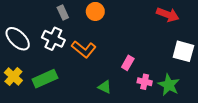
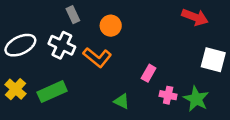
orange circle: (95, 11) -> (111, 26), moved
white ellipse: (18, 39) -> (20, 45), turned -70

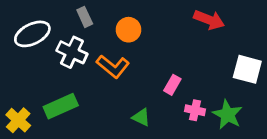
red arrow: (195, 17) -> (209, 20), moved
white ellipse: (20, 45) -> (32, 34), moved
yellow cross: (16, 89) -> (18, 120), moved

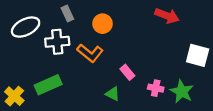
white cross: (72, 52) -> (57, 42), turned -30
pink rectangle: (172, 85) -> (127, 72), moved, turned -70

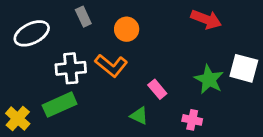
white cross: (57, 42) -> (71, 68), moved
pink cross: (156, 88) -> (192, 120), moved
green star: (182, 92) -> (209, 79), moved

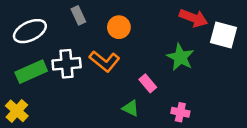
white square: (244, 68) -> (224, 35), moved
green star: (209, 79) -> (180, 57), moved
green rectangle: (60, 105) -> (31, 72), moved

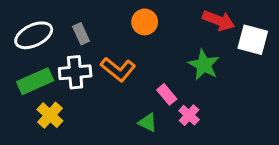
gray rectangle: (78, 15) -> (81, 34), moved
orange circle: (119, 27) -> (145, 22), moved
yellow cross: (17, 111) -> (50, 115), moved
pink cross: (180, 112) -> (189, 115), moved, turned 30

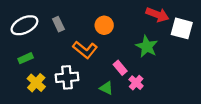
orange circle: (145, 22) -> (104, 25), moved
white cross: (75, 72) -> (67, 77), moved
green rectangle: (35, 81) -> (26, 58), size x0.6

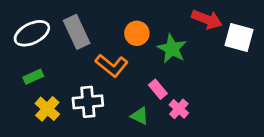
gray rectangle: (58, 24) -> (77, 32), size x1.6
green star: (147, 47) -> (172, 49), moved

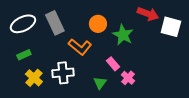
green triangle: (140, 116) -> (100, 83), turned 40

